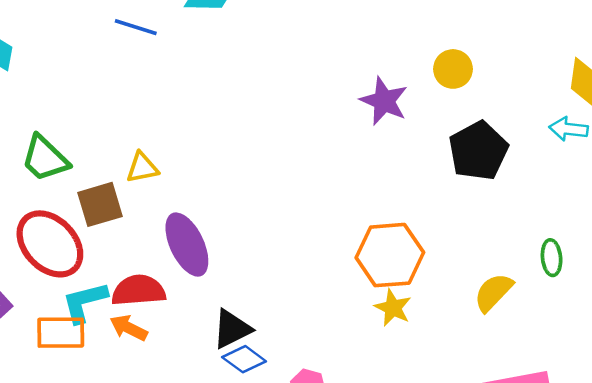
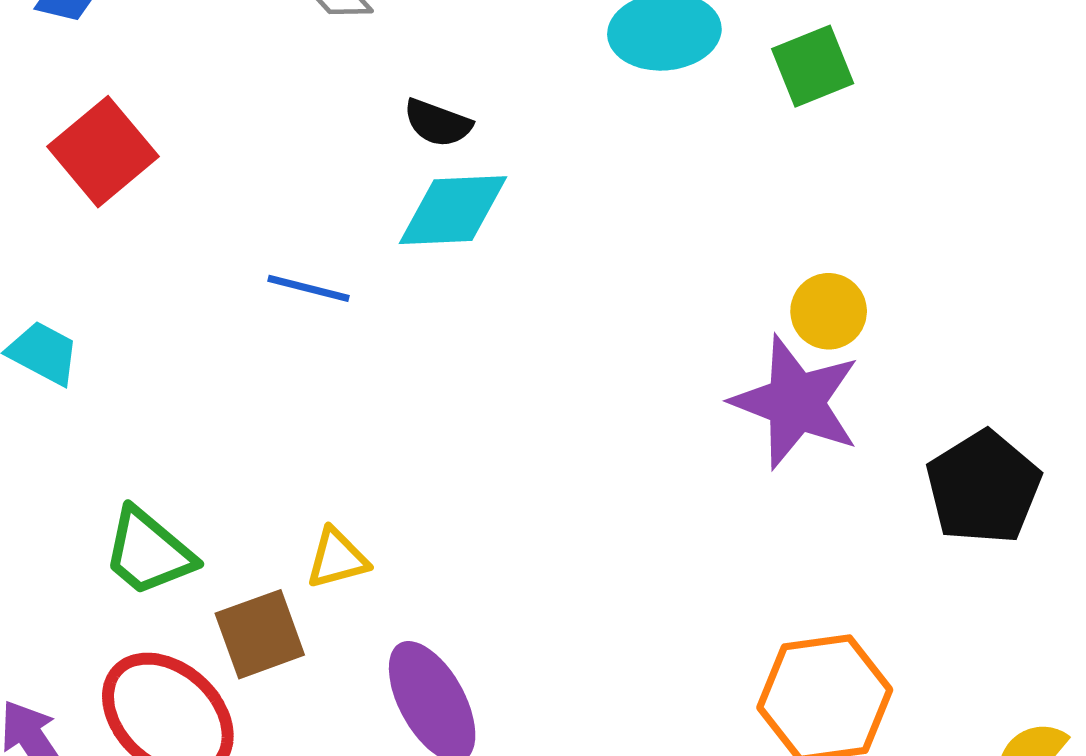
yellow circle: (453, 69) -> (829, 311), moved
purple star: (384, 101) -> (796, 402), size x1.4

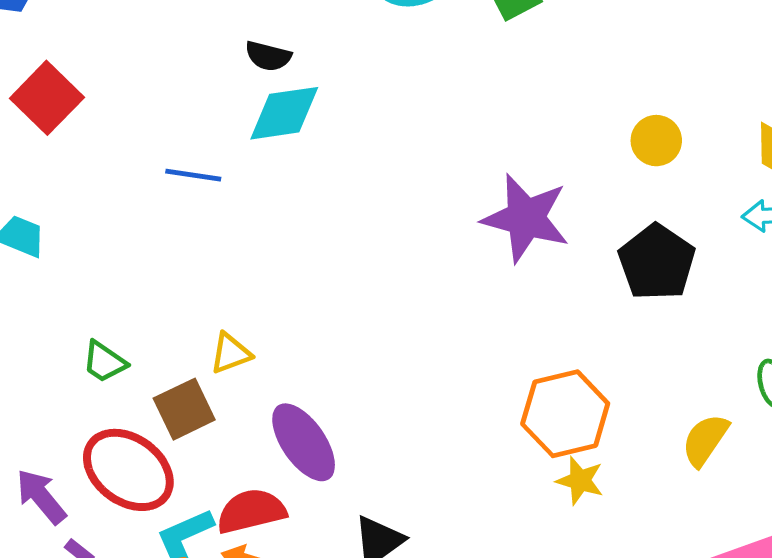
yellow circle: (829, 311) -> (656, 141), moved
green trapezoid: (148, 552) -> (104, 362), size x0.7

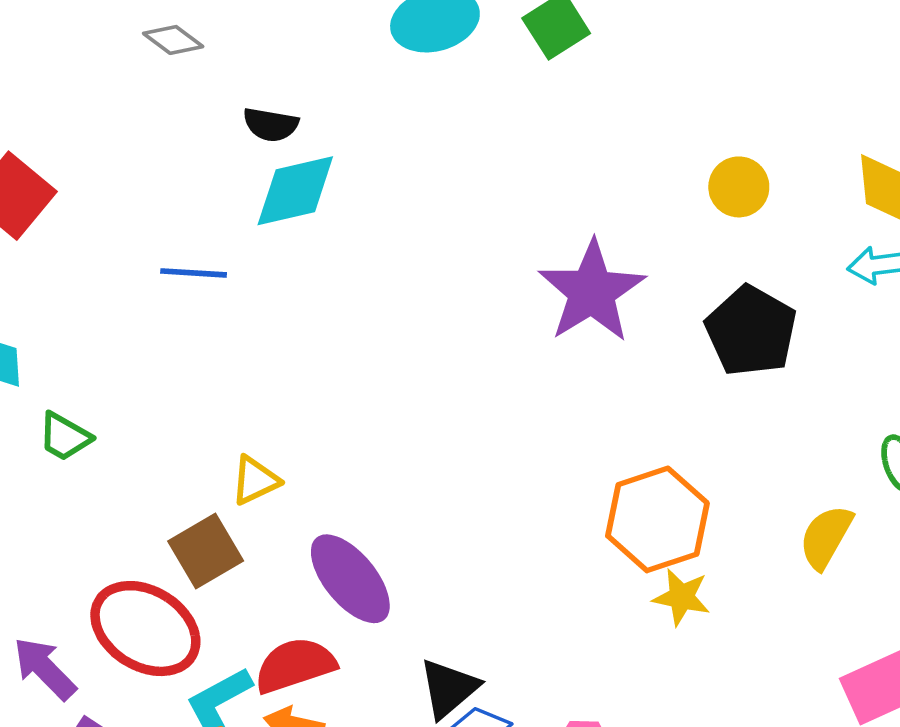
purple star: (526, 218) -> (592, 291), turned 30
green trapezoid: (104, 362) -> (65, 437), moved

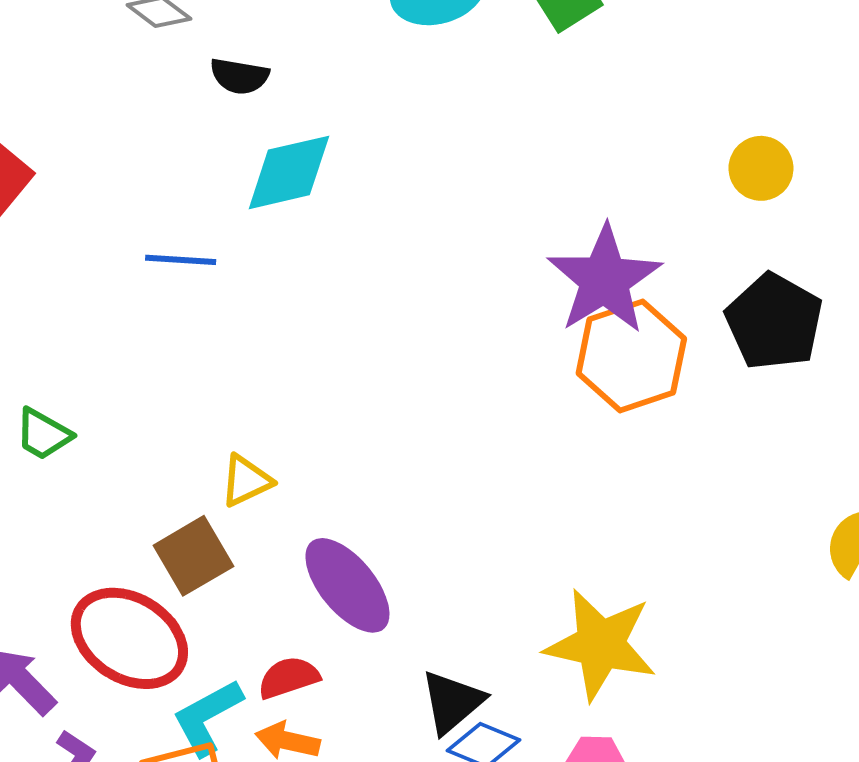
black semicircle: (271, 125) -> (239, 76), moved
orange hexagon: (657, 519) -> (631, 356), moved
yellow star: (681, 597) -> (601, 645), moved, size x1.8
red semicircle: (295, 665) -> (289, 678), size x0.7

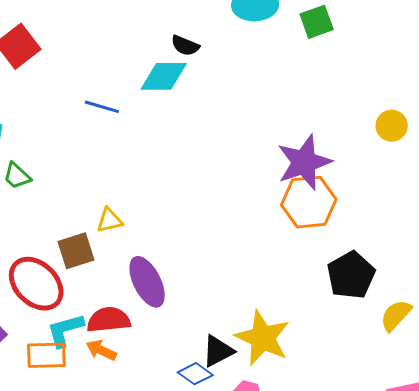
black semicircle: (239, 76) -> (185, 46), moved
black pentagon: (774, 322) -> (351, 275), moved
red semicircle: (289, 678) -> (109, 320), size x1.4
black triangle: (452, 702) -> (218, 351), moved

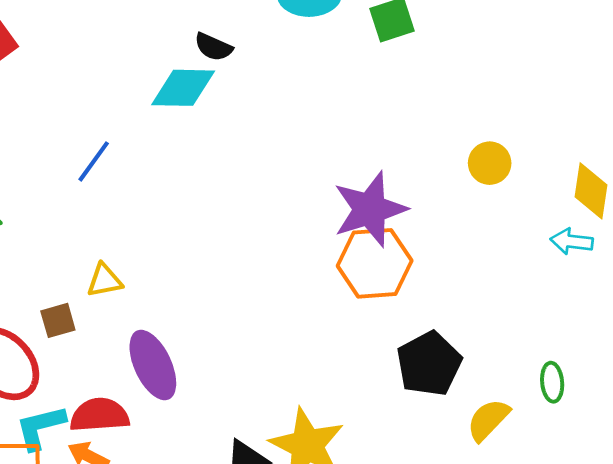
blue line: (102, 107) -> (94, 161), moved, turned -72
brown square: (76, 251) -> (58, 320), size x0.7

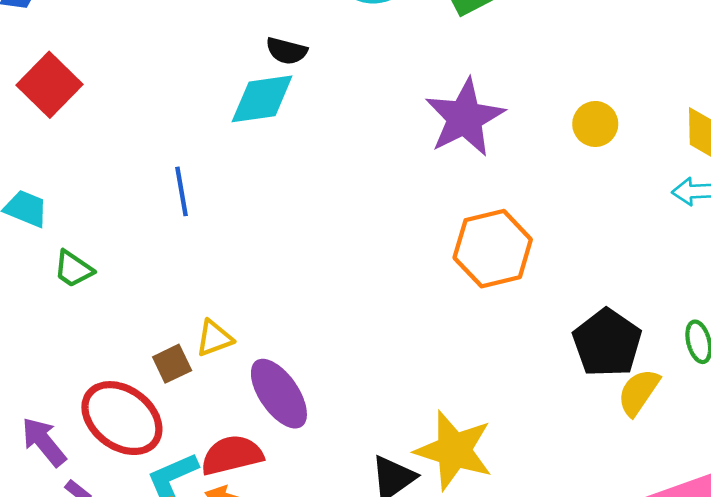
blue line: (94, 161) -> (182, 191), turned -36
purple star: (370, 209) -> (465, 118), moved
yellow triangle: (104, 280) -> (214, 338), moved
black pentagon: (429, 364) -> (607, 343), moved

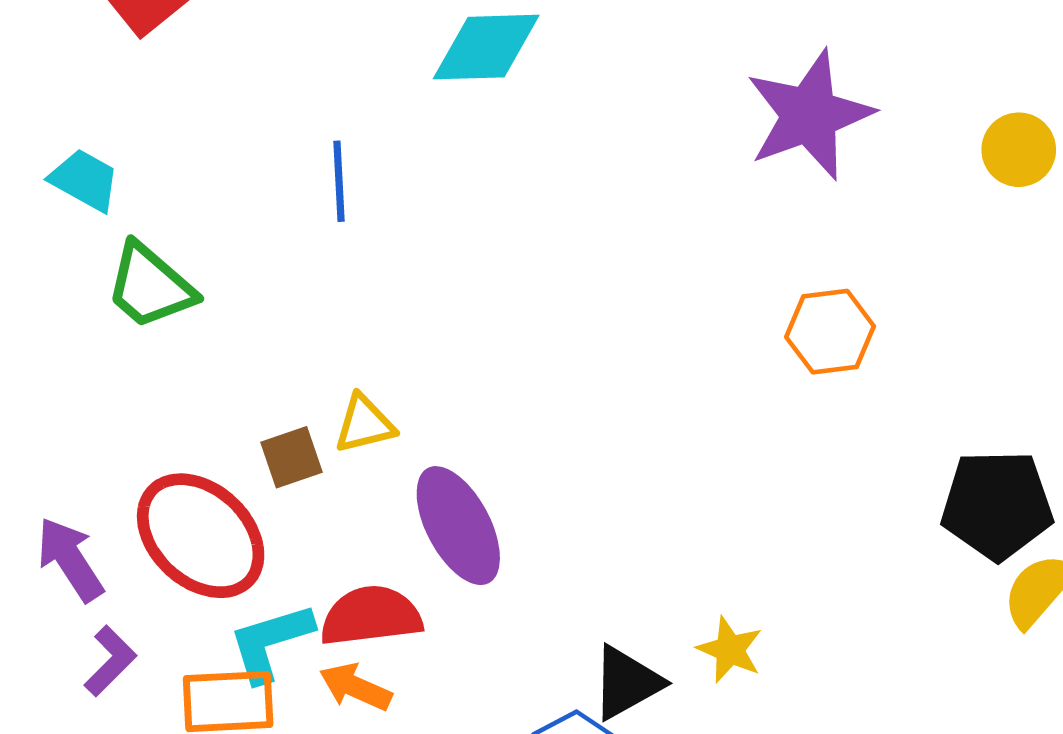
orange hexagon: (493, 249) -> (830, 332), size x0.7
green trapezoid: (73, 269) -> (150, 286), size x1.4
black pentagon: (607, 343) -> (997, 505), turned 30
yellow star: (454, 450) -> (730, 650), size x0.5

